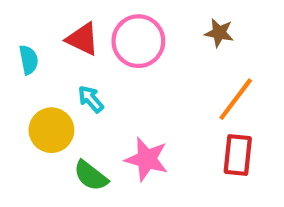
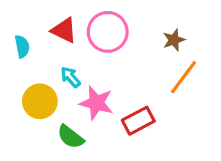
brown star: (219, 33) -> (174, 40), moved, turned -30
red rectangle: (238, 155) -> (138, 121), moved, turned 56
pink star: (147, 159) -> (96, 103), moved

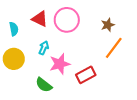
cyan arrow: (71, 77) -> (44, 48), turned 64
yellow circle: (40, 101) -> (14, 59), moved
pink star: (96, 103) -> (60, 64), turned -30

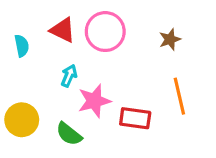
orange line: (114, 48) -> (179, 96), moved, turned -50
yellow circle: (14, 59) -> (22, 120), moved
red rectangle: (86, 75) -> (135, 118), turned 36

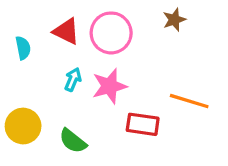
brown star: (170, 39) -> (174, 20), moved
orange line: (179, 96) -> (189, 101), turned -60
pink star: (94, 101) -> (109, 86), moved

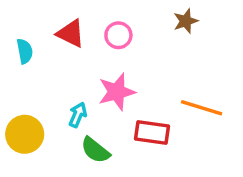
pink circle: (111, 33) -> (118, 35), size x0.6
cyan arrow: (73, 79) -> (78, 115), moved
green semicircle: (73, 141) -> (95, 150), moved

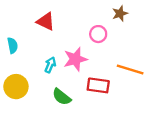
pink circle: (118, 35) -> (98, 34), moved
cyan semicircle: (25, 51) -> (13, 45), moved
cyan arrow: (78, 115) -> (50, 65), moved

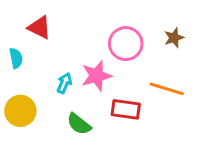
brown star: (120, 13) -> (174, 38), moved
red triangle: (46, 21) -> (39, 27), moved
pink circle: (98, 34) -> (126, 44), size x1.5

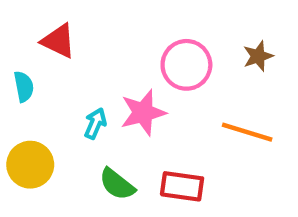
red rectangle: (126, 109) -> (182, 186), moved

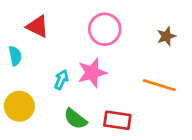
pink circle: (186, 65) -> (105, 29), moved

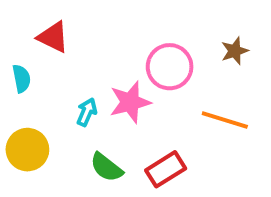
pink circle: (105, 29) -> (170, 67), moved
red rectangle: (117, 120) -> (166, 169), turned -40

